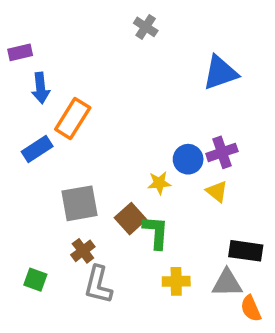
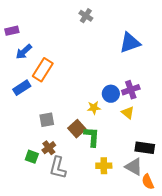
blue arrow: (41, 88) -> (24, 52), turned 54
gray square: (80, 203) -> (47, 120), size x0.7
green square: (35, 280) -> (32, 157), moved
gray triangle: (227, 283) -> (134, 167), turned 30

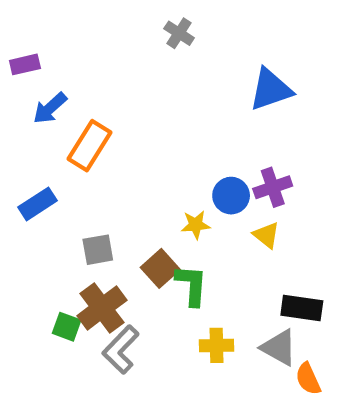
blue rectangle: (22, 88) -> (37, 204), moved
brown cross: (49, 148) -> (102, 308), size x1.6
gray L-shape: (58, 168) -> (121, 350), turned 30

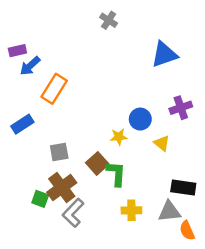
purple rectangle: (25, 64) -> (17, 51), moved
purple cross: (273, 187) -> (181, 108), moved
gray triangle: (279, 348) -> (169, 212), turned -35

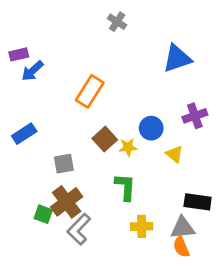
orange rectangle: (54, 89) -> (90, 91), moved
brown square: (97, 163) -> (105, 139), moved
orange semicircle: (187, 231) -> (181, 247), moved

